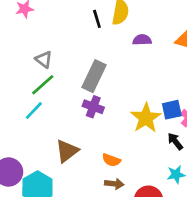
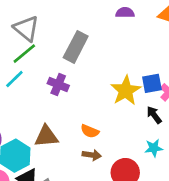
gray triangle: (44, 59) -> (26, 28), size x1.5
purple cross: (93, 107) -> (58, 84), moved
brown triangle: (67, 151) -> (46, 136), moved, turned 30

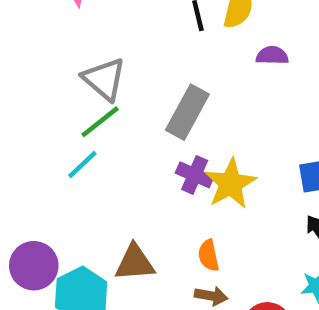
purple cross: (58, 84) -> (195, 175), moved
yellow star: (126, 91) -> (230, 184), moved
orange semicircle: (90, 131) -> (209, 255), turned 54

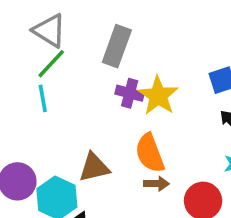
cyan line: (82, 164) -> (43, 98), turned -48
orange semicircle: (209, 255) -> (150, 153), size x1.6

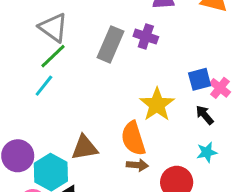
purple cross: (130, 93) -> (146, 37), moved
yellow star: (158, 96) -> (157, 105), moved
cyan line: (43, 98) -> (44, 86), turned 45

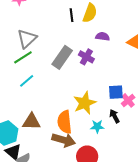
gray triangle: (53, 28) -> (27, 39), turned 30
cyan line: (44, 86) -> (27, 81), moved
cyan star: (207, 152) -> (97, 126), moved
brown arrow: (137, 165) -> (64, 140), size x1.6

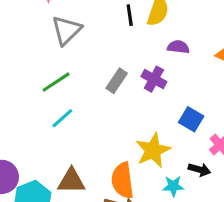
gray triangle: (27, 39) -> (66, 30), moved
gray rectangle: (62, 57) -> (117, 81), size x0.7
blue square: (116, 92) -> (191, 119), moved, turned 35
black arrow: (114, 116) -> (199, 170), turned 136

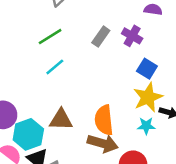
blue square: (191, 119) -> (147, 69), moved
yellow star: (153, 150) -> (148, 97), moved

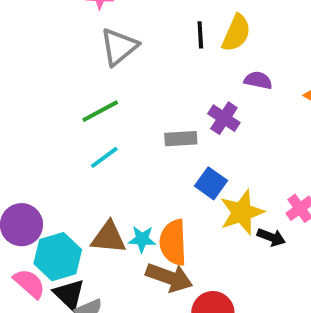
gray rectangle: (101, 37) -> (181, 139), moved, turned 48
blue square: (147, 69) -> (211, 183), moved
cyan star: (146, 126) -> (142, 239), moved

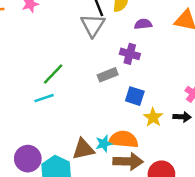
gray triangle: (119, 47) -> (93, 25), moved
cyan line: (104, 157) -> (44, 98), moved, turned 36
yellow star: (242, 212) -> (153, 117), moved, size x0.7
orange semicircle: (173, 242) -> (123, 139), turned 116

